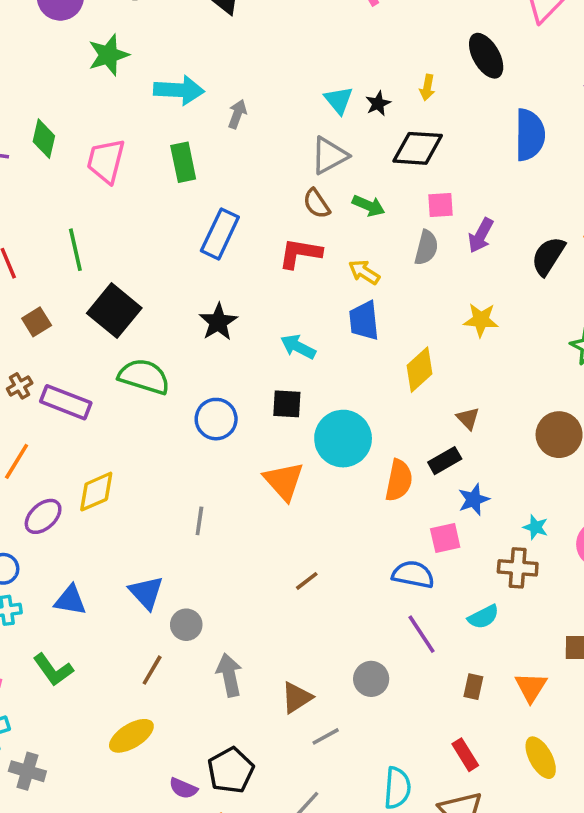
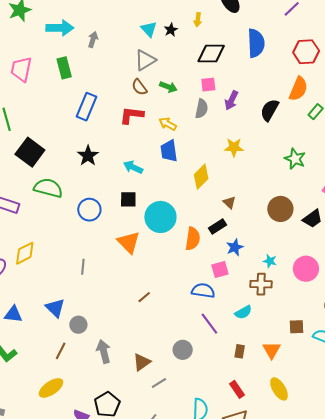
black diamond: (418, 148) -> (211, 54), moved

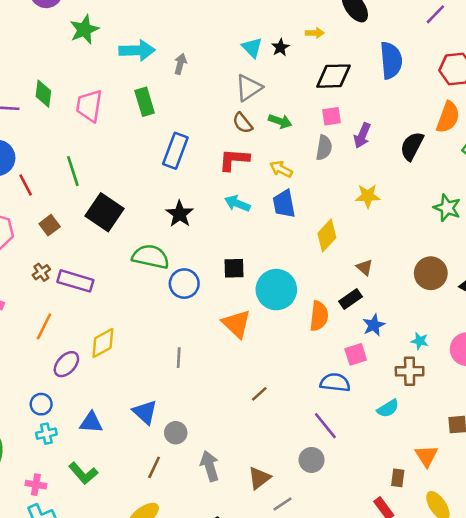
yellow arrow: (198, 20) -> (315, 33), turned -96
cyan arrow: (133, 167) -> (237, 203), moved
green semicircle: (48, 188) -> (151, 257), moved
purple line: (209, 324) -> (325, 426), moved
brown rectangle: (240, 351) -> (398, 478), moved

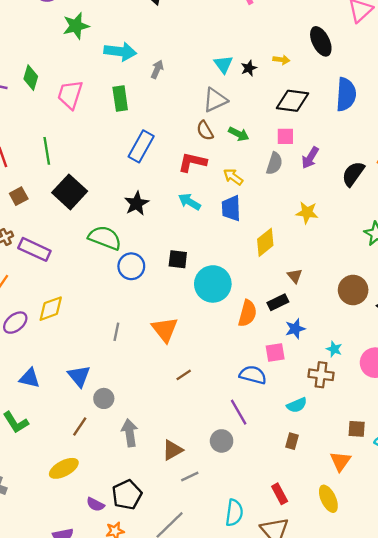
orange triangle: (237, 324) -> (165, 330), moved
orange triangle: (426, 456) -> (340, 461), moved
brown rectangle: (398, 478) -> (292, 441), moved

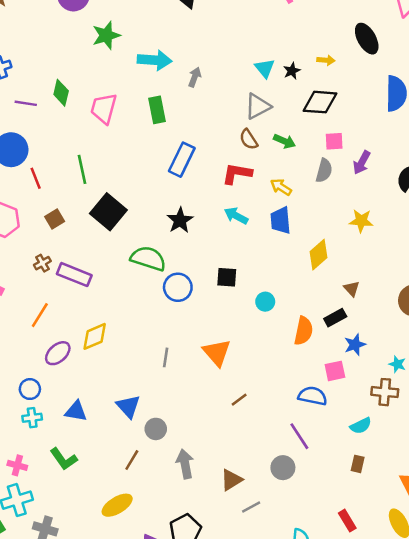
black diamond: (292, 101) -> (320, 102), moved
cyan circle: (213, 284) -> (265, 302), size x0.5

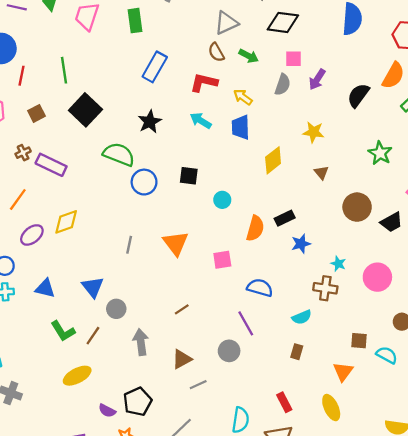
red line: (36, 178) -> (22, 76), turned 30
brown triangle: (352, 289) -> (321, 173), moved
pink square: (335, 371) -> (222, 260), moved
brown line: (239, 400) -> (182, 309), moved
green L-shape: (64, 459) -> (63, 331), moved

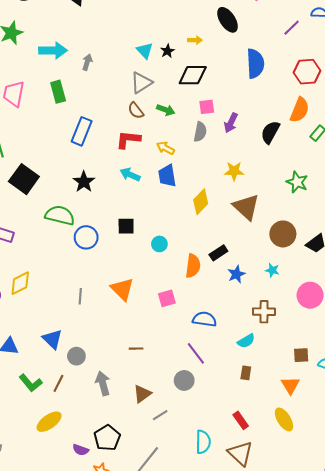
brown triangle: (321, 173) -> (246, 207), size x2.0
cyan star: (338, 264) -> (272, 270), moved
brown line: (182, 309) -> (136, 349), turned 40

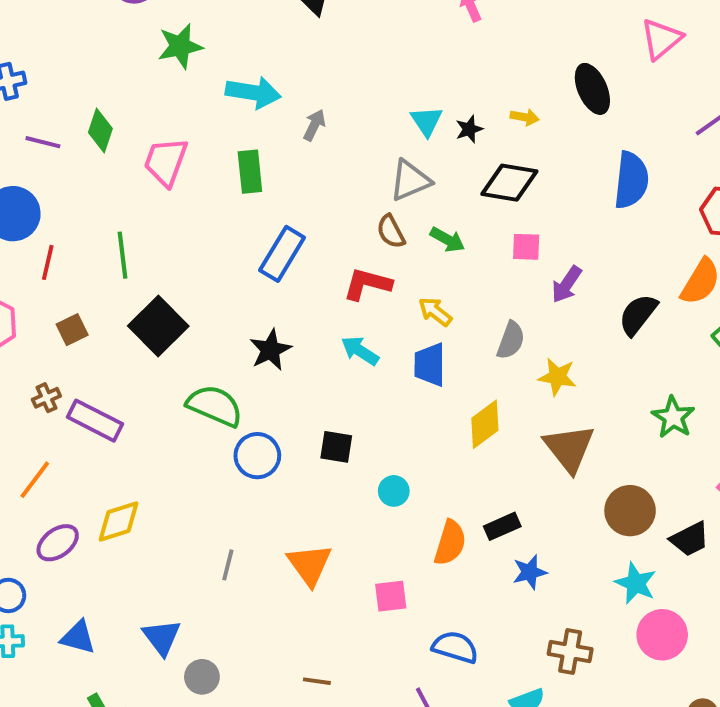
gray semicircle: (200, 132) -> (511, 340), moved
cyan star: (272, 270) -> (636, 583), moved, size x1.5

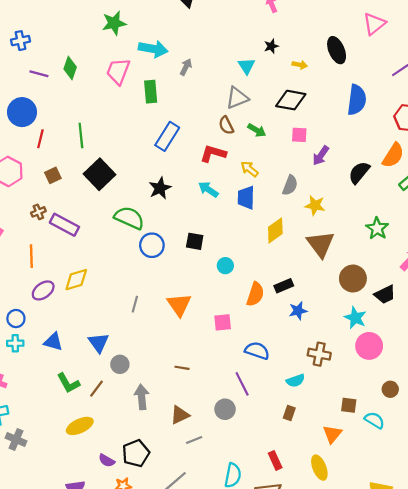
black star: (469, 129) -> (271, 46), moved
pink trapezoid: (166, 162) -> (118, 71), moved
orange line: (35, 480) -> (31, 256), turned -40

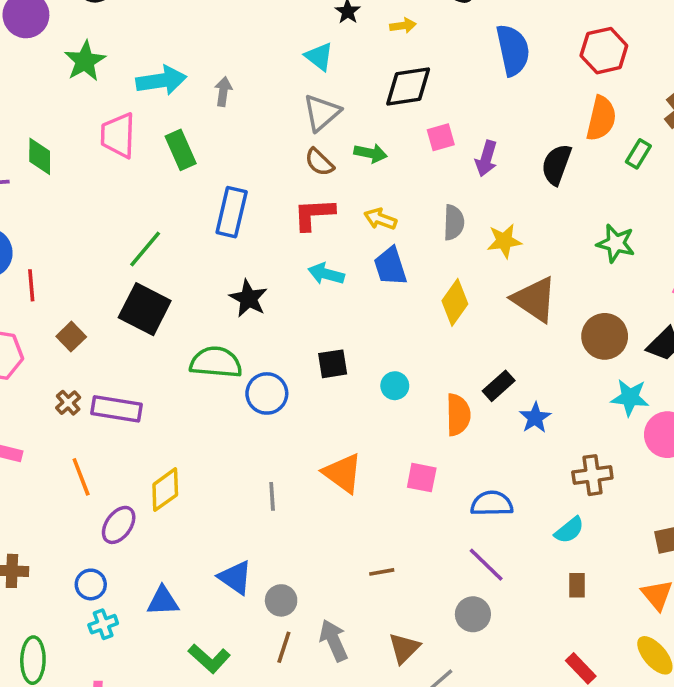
green line: (81, 136) -> (145, 249), moved, turned 65
pink square: (223, 322) -> (422, 478), turned 36
brown line: (97, 389) -> (284, 647), moved

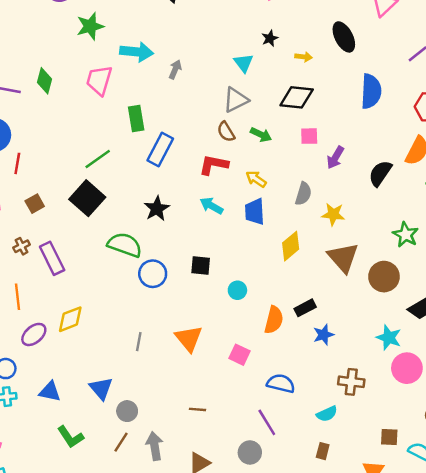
green rectangle: (181, 150) -> (136, 118), moved
brown circle: (605, 336) -> (384, 277), moved
purple rectangle: (117, 409) -> (52, 258), turned 40

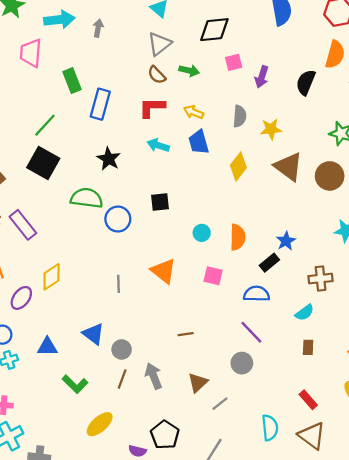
cyan circle: (237, 290) -> (202, 233), moved
black rectangle: (305, 308) -> (269, 263), moved

